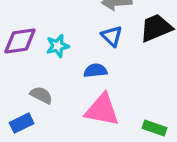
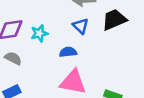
gray semicircle: (41, 95) -> (13, 58), moved

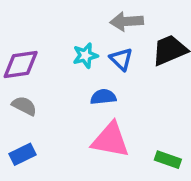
cyan star: (39, 33) -> (85, 56), moved

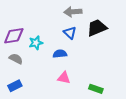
cyan star: (85, 56) -> (36, 43), moved
pink triangle: (110, 140) -> (64, 78), size x0.6

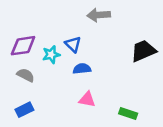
black trapezoid: (97, 28) -> (143, 51), moved
blue triangle: (70, 33) -> (73, 44), moved

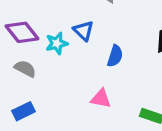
purple diamond: (23, 46) -> (22, 32), turned 60
blue semicircle: (82, 69) -> (115, 56), moved, turned 114

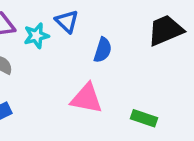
pink triangle: (101, 99) -> (87, 99), size x1.4

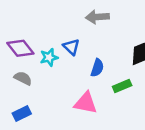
green rectangle: (144, 118) -> (122, 86), moved, turned -42

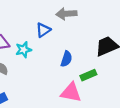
blue triangle: (71, 47) -> (43, 30), moved, turned 42
pink triangle: (86, 103) -> (71, 92), moved

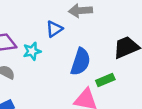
blue semicircle: (66, 59) -> (80, 62), size x1.5

